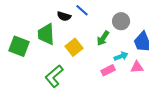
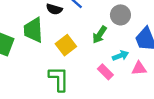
pink rectangle: (108, 70) -> (105, 72), turned 72
green L-shape: (54, 76) -> (59, 79), moved, turned 130

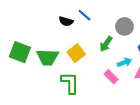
green trapezoid: (33, 30) -> (47, 57), moved, turned -85

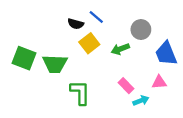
green arrow: (106, 44) -> (120, 49), turned 35
yellow square: (76, 53) -> (89, 43), moved
cyan arrow: (124, 62) -> (141, 101), moved

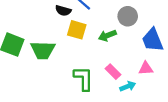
yellow square: (89, 43) -> (77, 30), turned -36
green L-shape: (80, 93) -> (84, 78), moved

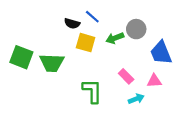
green arrow: (107, 35) -> (115, 38), moved
pink rectangle: (113, 72) -> (126, 76), moved

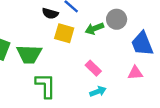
pink rectangle: (126, 76) -> (93, 68), moved
green L-shape: (92, 91) -> (46, 86), moved
cyan arrow: (136, 99) -> (98, 91), moved

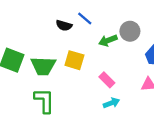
yellow square: (64, 33) -> (74, 60), moved
green L-shape: (46, 86) -> (44, 101), moved

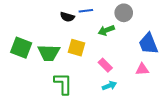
blue line: (85, 19) -> (86, 11), turned -48
gray circle: (130, 31) -> (124, 13), moved
green L-shape: (44, 101) -> (63, 84), moved

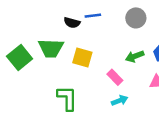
green arrow: (106, 30) -> (135, 56), moved
green square: (21, 48) -> (20, 58), turned 30
green trapezoid: (49, 53) -> (51, 48), moved

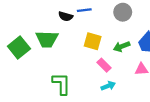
yellow square: (82, 58) -> (93, 41), moved

